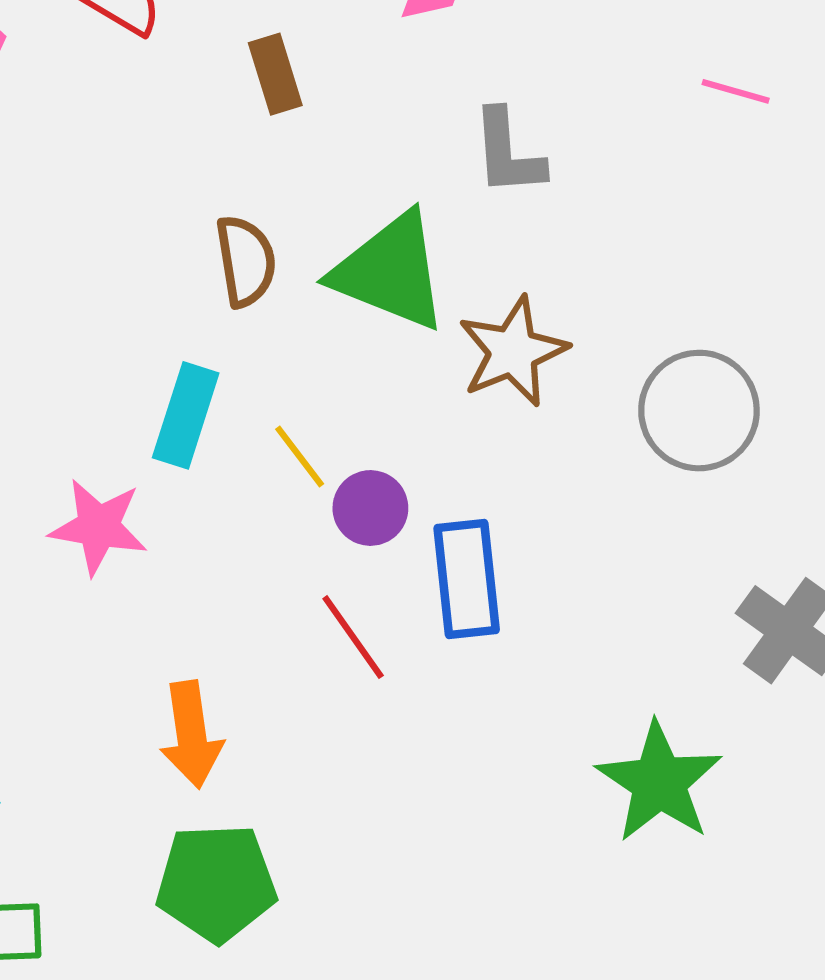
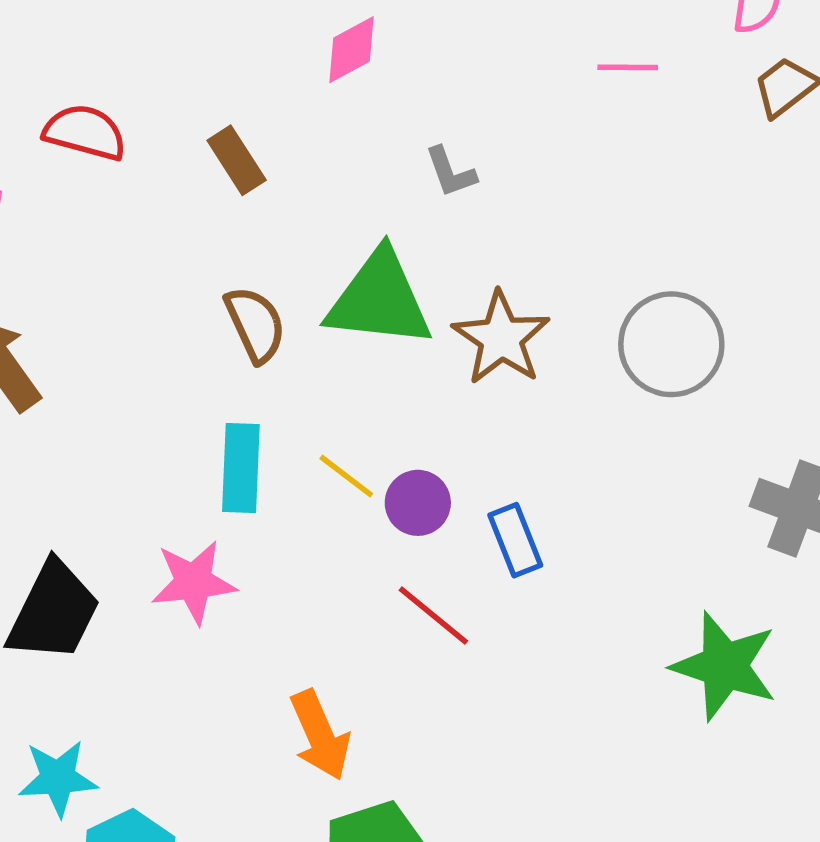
gray L-shape: (508, 153) -> (450, 172), size x0.7
blue rectangle: (467, 579) -> (515, 540), size x0.7

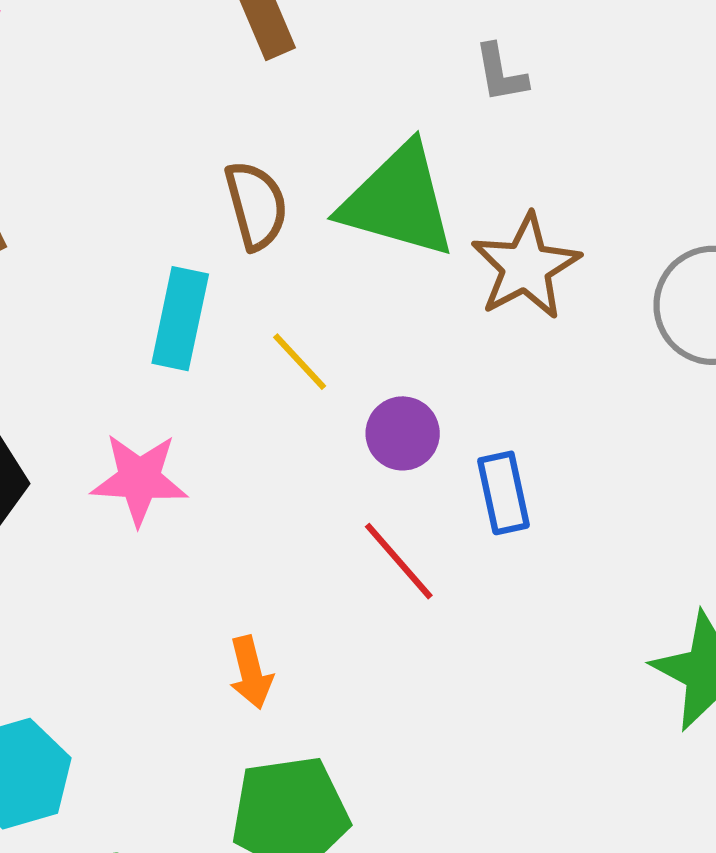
cyan rectangle: (241, 468) -> (180, 319), moved
yellow line: (346, 476) -> (300, 362), moved
orange arrow: (320, 735) -> (251, 672), size x0.7

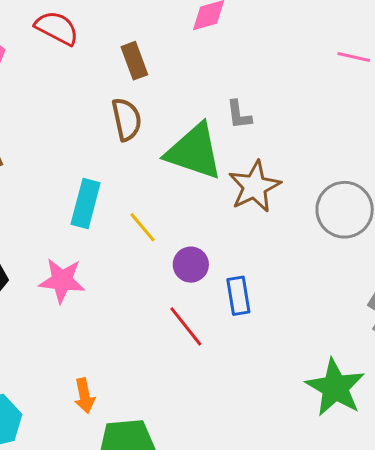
gray L-shape: (501, 73) -> (239, 115), moved
brown semicircle: (256, 205) -> (127, 119), moved
orange arrow: (251, 672) -> (85, 396), moved

